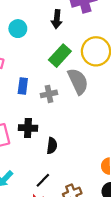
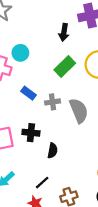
cyan circle: (18, 29) -> (20, 53), moved
gray semicircle: (78, 81) -> (79, 111), moved
blue rectangle: (23, 86) -> (28, 93), turned -64

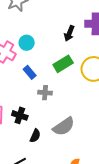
blue rectangle: (28, 93) -> (30, 72), moved
gray semicircle: (79, 111) -> (64, 126), moved, turned 65

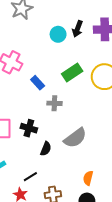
black arrow: (69, 33) -> (78, 29), moved
cyan circle: (27, 43) -> (58, 34), moved

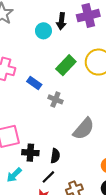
gray cross: (54, 103) -> (55, 99), turned 32
black cross: (29, 128) -> (30, 153), moved
black semicircle: (46, 149) -> (55, 156), moved

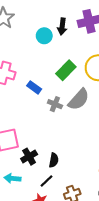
gray semicircle: (84, 129) -> (79, 99), moved
black cross: (30, 153) -> (29, 157), turned -35
cyan arrow: (14, 175) -> (13, 178), turned 49

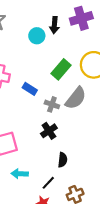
black cross: (29, 157) -> (49, 131), moved
black semicircle: (54, 160) -> (63, 160), moved
cyan arrow: (13, 178) -> (20, 174), moved

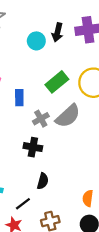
blue rectangle: (30, 89) -> (19, 98), turned 48
gray cross: (52, 104) -> (41, 119), turned 32
black cross: (49, 131) -> (33, 147), turned 35

